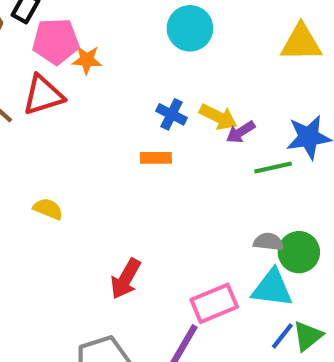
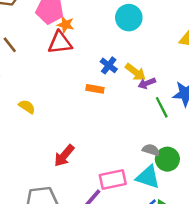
red triangle: (43, 95) -> (60, 43), moved
green line: (273, 168) -> (162, 107), turned 65

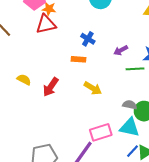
yellow arrow: (135, 72) -> (93, 88), moved
green line: (162, 107) -> (135, 69), turned -60
red arrow: (64, 156) -> (51, 87), moved

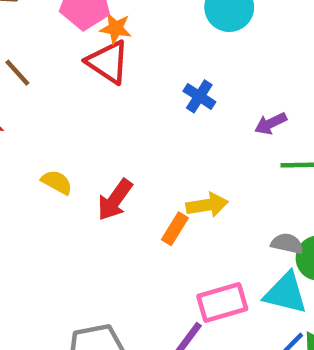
red triangle: (46, 24) -> (108, 62), turned 45
orange rectangle: (79, 59) -> (175, 229), moved, turned -64
yellow arrow: (93, 88) -> (207, 205), turned -42

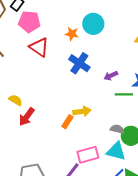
orange star: (116, 28) -> (72, 34), moved
blue cross: (199, 96) -> (79, 63), size x1.5
red arrow: (115, 200) -> (27, 117), moved

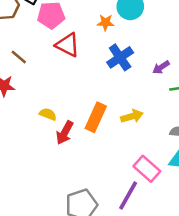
blue cross: (79, 63) -> (120, 57), turned 30
orange rectangle: (67, 122) -> (96, 117), moved, size x1.6
pink rectangle: (88, 155) -> (147, 169), turned 65

